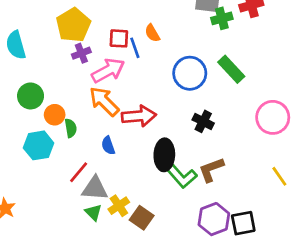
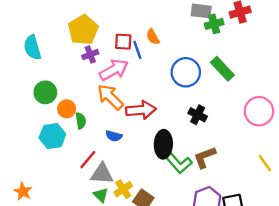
blue semicircle: (108, 145) -> (114, 136), turned -56

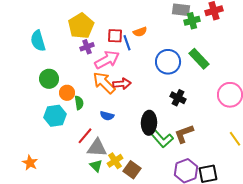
orange semicircle: (153, 37) -> (140, 32), turned -80
red arrow: (141, 110) -> (122, 84), moved, size x0.7

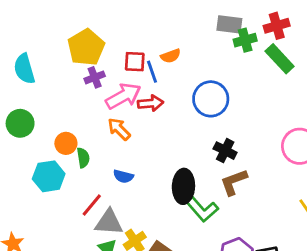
green rectangle: (199, 59) -> (280, 59), moved
green circle: (49, 79) -> (20, 123), moved
orange arrow: (104, 83) -> (119, 129), size x0.7
red arrow: (122, 84) -> (151, 103), moved
brown L-shape: (184, 134) -> (234, 182), moved

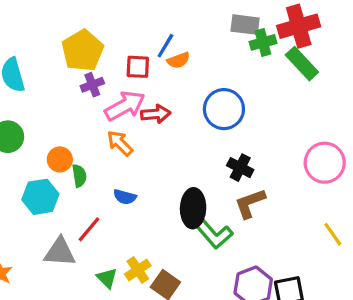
red cross: (277, 26) -> (299, 26), size x1.4
blue line: (152, 72) -> (165, 46), moved, turned 50
gray triangle: (109, 222) -> (60, 252), moved

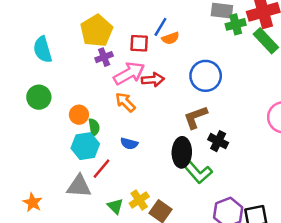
black cross: (240, 168) -> (218, 141), moved
cyan hexagon: (40, 197) -> (85, 146), moved
brown L-shape: (250, 203) -> (196, 117), moved

